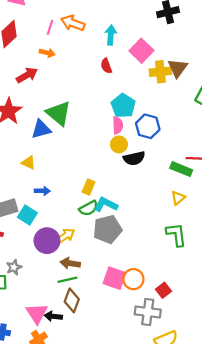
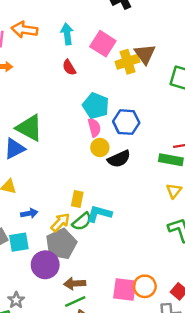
cyan square: (27, 215) -> (19, 242), turned -30
gray pentagon: (107, 229) -> (61, 244), moved
yellow arrow: (65, 236) -> (60, 222), moved

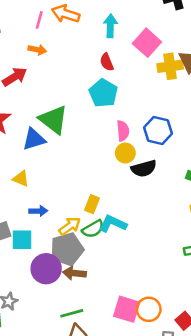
cyan pentagon: (96, 106) -> (103, 93), moved
brown arrow: (75, 284) -> (74, 273), moved

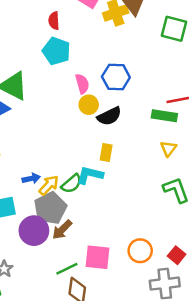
red semicircle: (107, 62) -> (54, 21), turned 30
yellow rectangle: (92, 204) -> (106, 152), moved
blue arrow: (38, 211) -> (31, 178), moved
brown arrow: (74, 273) -> (62, 230), turned -40
pink square: (127, 309) -> (97, 257), moved

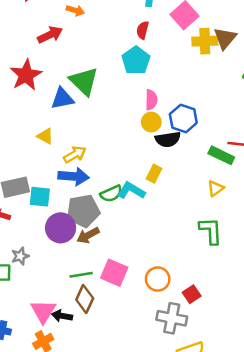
blue hexagon: (116, 77) -> (183, 119), moved
blue arrow: (31, 178) -> (74, 176), size x1.6
yellow arrow: (49, 185) -> (75, 154), moved

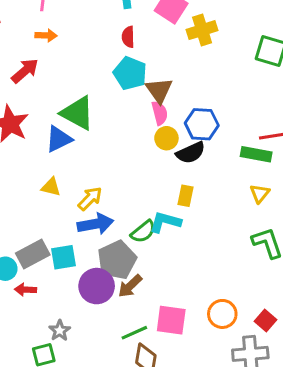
brown triangle: (225, 38) -> (159, 90), moved

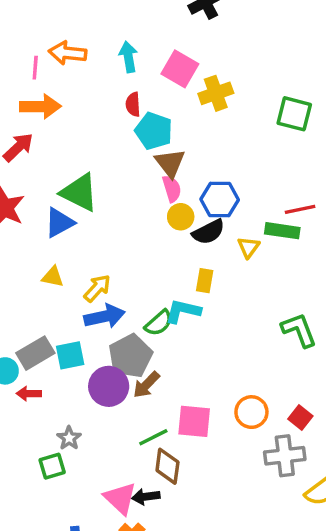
orange arrow: (46, 35) -> (40, 106), size x1.6
cyan pentagon: (130, 73) -> (154, 131), moved
yellow triangle: (260, 193) -> (248, 247), moved

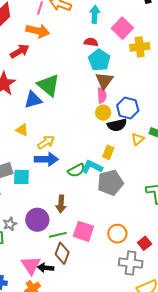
red semicircle: (133, 104) -> (91, 42), turned 88
gray pentagon: (130, 356) -> (110, 183), moved
brown arrow: (146, 385) -> (61, 204), turned -54
purple circle: (109, 386) -> (37, 220), moved

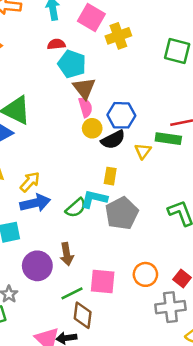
purple circle: (37, 220) -> (37, 266), moved

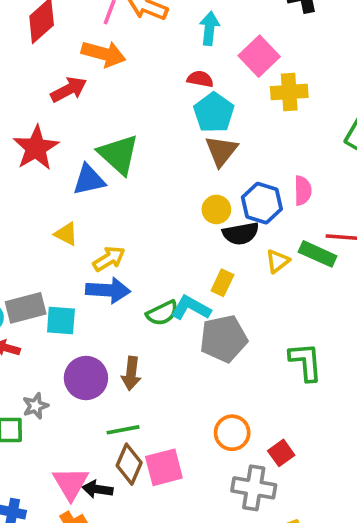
pink semicircle: (85, 107) -> (303, 191), moved
pink square: (103, 282) -> (164, 467), moved, turned -36

